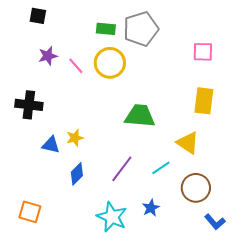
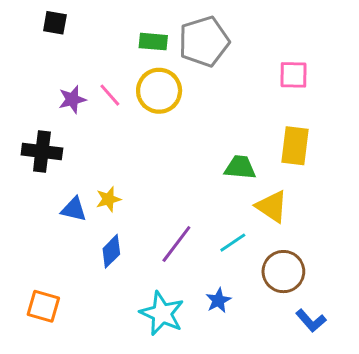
purple star: (48, 56) -> (72, 99), moved
green trapezoid: (140, 116) -> (240, 167), moved, size x0.7

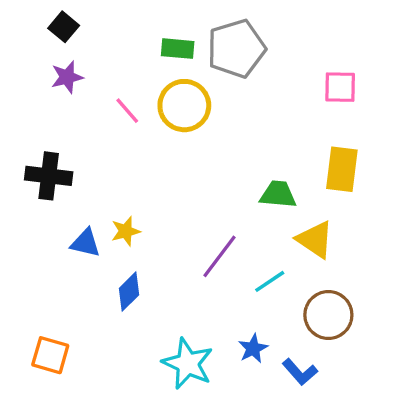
black square: (55, 23) -> (64, 27), turned 30
purple star: (72, 99) -> (67, 77), moved
purple line: (176, 244) -> (219, 256), moved
blue L-shape: (311, 321) -> (300, 372), moved

